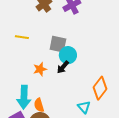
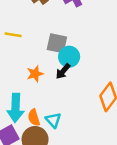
cyan triangle: (84, 107) -> (53, 120), moved

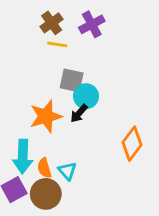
yellow line: (13, 35) -> (57, 44), moved
orange star: (35, 74) -> (46, 116), size x1.6

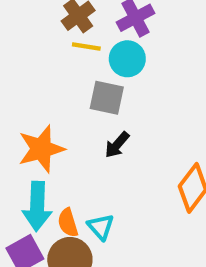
cyan circle: (86, 96) -> (127, 59), moved
orange star: (46, 116) -> (41, 149), moved

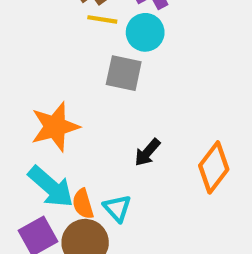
black arrow: (117, 145) -> (147, 152), moved
cyan arrow: (37, 206) -> (51, 187), turned -51

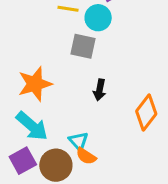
black arrow: (147, 152) -> (100, 90), moved, turned -30
orange semicircle: (83, 204) -> (86, 156), moved, turned -40

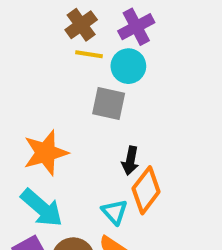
orange diamond: (146, 112) -> (146, 190), moved
cyan triangle: (78, 141) -> (115, 212), moved

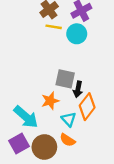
gray square: (109, 104) -> (65, 79), moved
orange star: (46, 153) -> (50, 101), moved, size x0.7

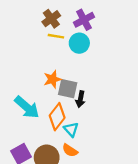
orange star: (50, 101) -> (52, 79), moved
orange diamond: (87, 107) -> (57, 117), moved
cyan arrow: (26, 117) -> (27, 107), moved

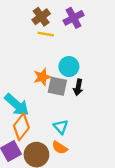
cyan circle: (79, 43) -> (69, 67), moved
black arrow: (80, 99) -> (78, 87), moved
orange diamond: (57, 117) -> (21, 127), moved

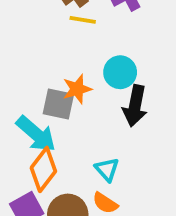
gray square: (57, 86) -> (58, 104), moved
black arrow: (78, 87) -> (135, 106), size x1.5

